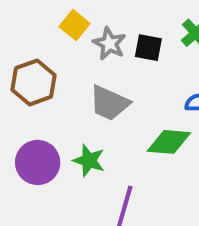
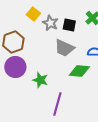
gray trapezoid: (109, 103) -> (64, 48), moved
purple circle: (38, 162) -> (15, 67), moved

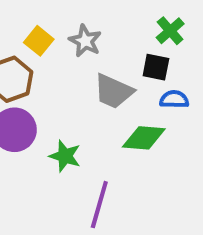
yellow square: (33, 14) -> (39, 41), moved
black square: (69, 25) -> (156, 67), moved

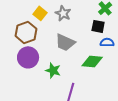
gray trapezoid: (113, 91) -> (65, 42), moved

